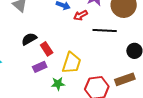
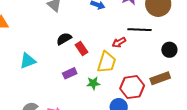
red arrow: (81, 15) -> (119, 42), moved
purple rectangle: (40, 67) -> (70, 73), moved

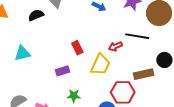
black semicircle: (64, 39) -> (36, 15), moved
brown rectangle: (160, 78) -> (144, 74), moved
green star: (93, 83) -> (74, 96), moved

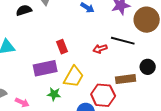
yellow trapezoid: (100, 65) -> (74, 77), moved
purple rectangle: (63, 71) -> (45, 68), size x1.6

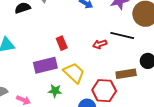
yellow trapezoid: (74, 77) -> (74, 73), turned -75

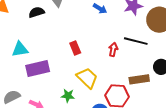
red arrow: (100, 44) -> (113, 50), turned 120
purple rectangle: (45, 65) -> (38, 68), moved

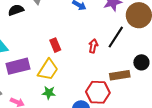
black line: (136, 41) -> (116, 37), turned -70
yellow trapezoid: (87, 78) -> (48, 70), moved, turned 80

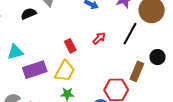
red arrow: (93, 46) -> (99, 38), moved, turned 40
brown rectangle: (120, 75) -> (137, 71), turned -54

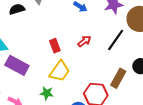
purple rectangle: (35, 70) -> (17, 65), turned 40
yellow trapezoid: (65, 71) -> (60, 71), moved

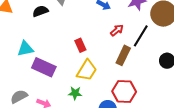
red arrow: (84, 41) -> (117, 30), moved
brown rectangle: (118, 78) -> (123, 55), moved

